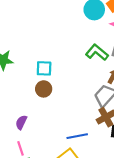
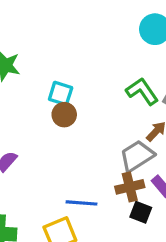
brown circle: (44, 89) -> (64, 115), moved

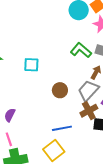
brown circle: (64, 115) -> (60, 90), moved

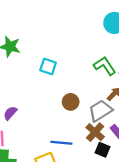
brown cross: (89, 111) -> (95, 132), turned -36

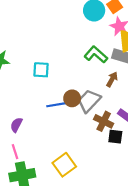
gray trapezoid: (100, 111) -> (89, 101), moved
blue line: (61, 143) -> (57, 105), moved

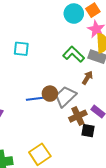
cyan square: (41, 70) -> (21, 49), moved
brown cross: (104, 121) -> (78, 116), turned 36

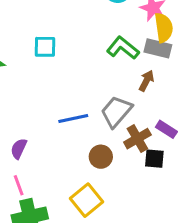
brown circle: (50, 94) -> (101, 157), moved

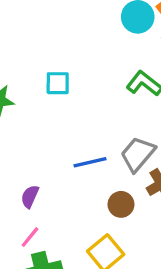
pink line: (19, 185) -> (30, 237), turned 60

